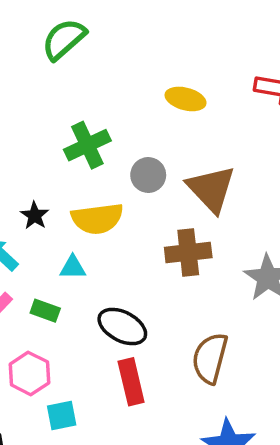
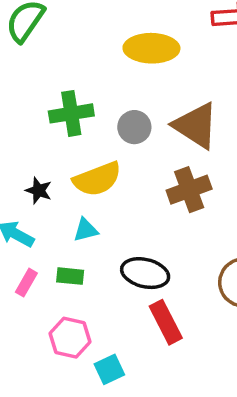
yellow ellipse: (186, 99) -> (151, 48), size x1.4
green cross: (87, 145) -> (71, 113), turned 30

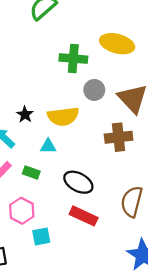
green cross: (71, 113) -> (73, 59), moved
red rectangle: (166, 322) -> (84, 216), turned -52

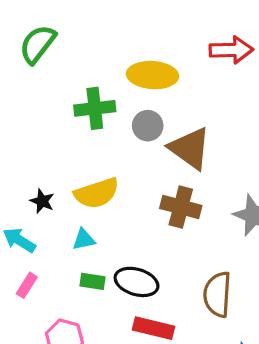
gray circle: (94, 90) -> (148, 126), moved
brown cross: (119, 137) -> (181, 207), turned 32
green rectangle: (31, 172) -> (92, 281), moved

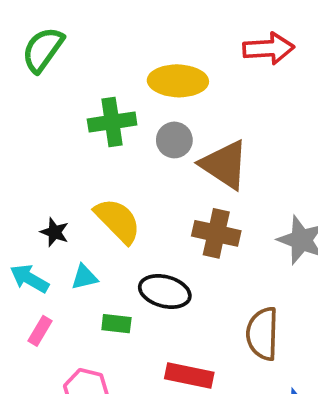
yellow semicircle: (97, 193) -> (118, 221), turned -114
cyan triangle: (84, 239) -> (84, 277), moved
black ellipse: (137, 282) -> (165, 291), moved

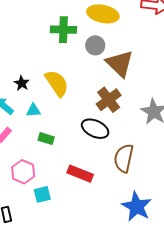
brown cross: (216, 233) -> (109, 100), turned 30
black ellipse: (165, 291) -> (95, 129), moved

